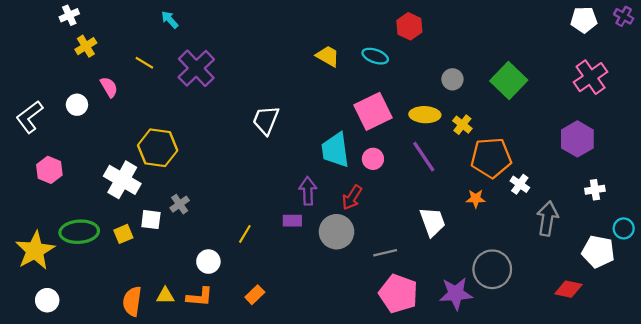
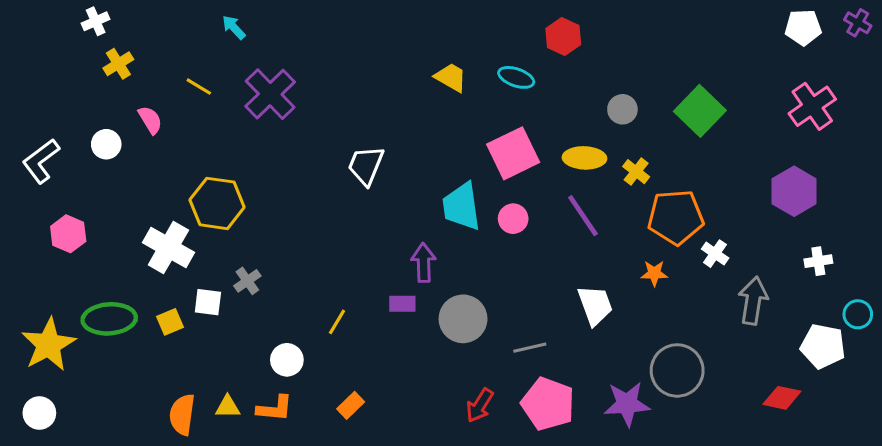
red arrow: (352, 197) -> (480, 405), moved
white circle: (47, 300) -> (39, 413), moved

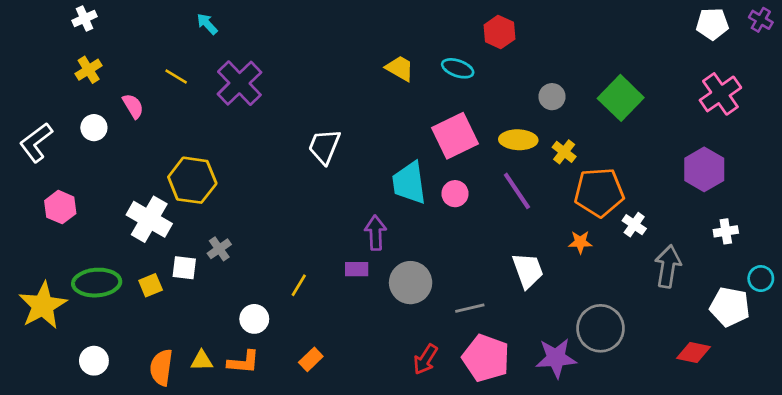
yellow cross: (118, 64) -> (89, 70), moved
white circle: (39, 413) -> (94, 361), moved

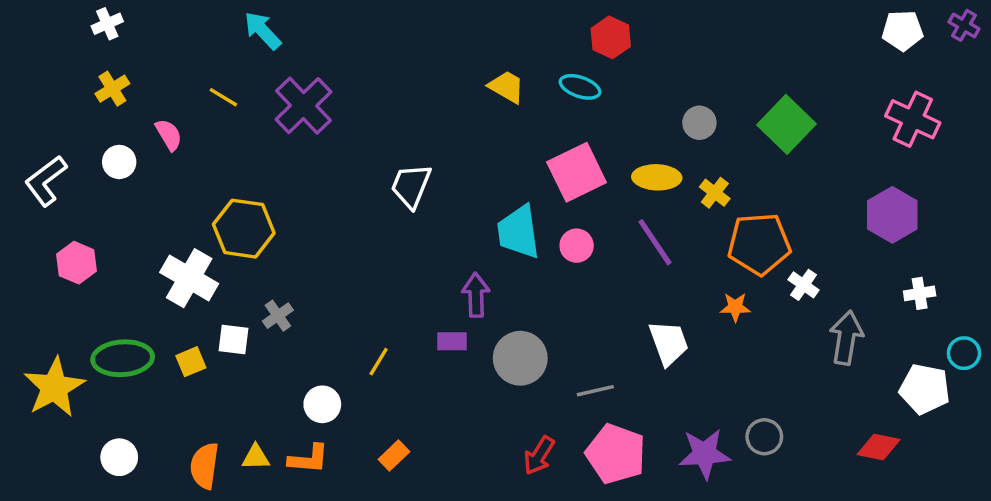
cyan arrow: (207, 24) -> (263, 31), size x1.4
red hexagon: (499, 32) -> (611, 37), moved
pink cross: (720, 94) -> (913, 119), turned -30
gray circle: (600, 328) -> (764, 437), moved, size x0.6

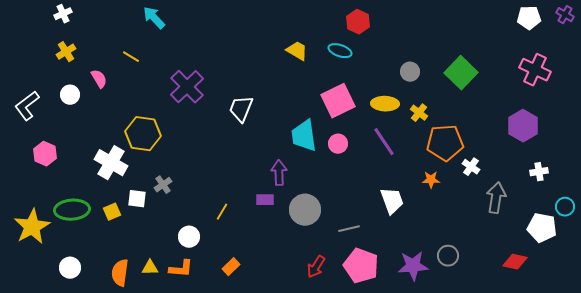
purple cross: (304, 106) -> (187, 87), moved

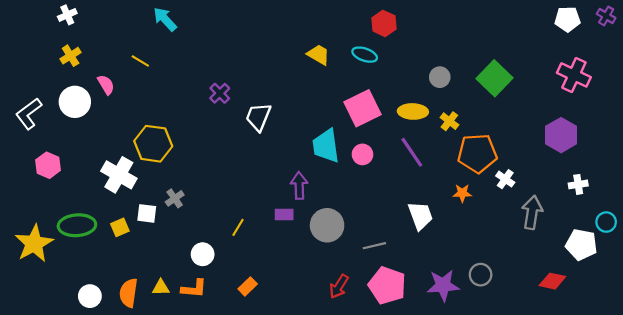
purple cross: (187, 87) -> (220, 93), moved, size x0.6
white circle: (70, 95) -> (75, 102), size x1.5
white circle: (70, 268) -> (90, 296), moved

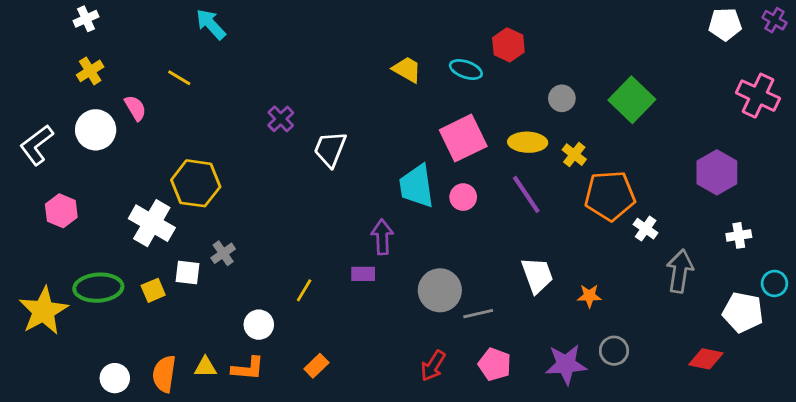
red hexagon: (384, 23) -> (508, 45), moved
pink cross: (574, 75) -> (758, 96), moved
orange star: (462, 193) -> (589, 296), moved
gray circle: (327, 225) -> (440, 290), moved
pink pentagon: (387, 285) -> (495, 364), size x0.7

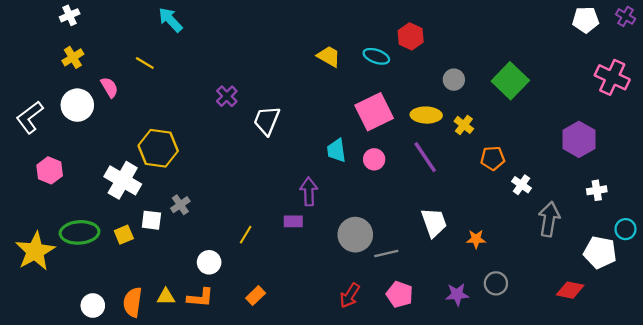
cyan trapezoid: (417, 186) -> (336, 150), size x0.7
orange pentagon: (610, 196) -> (493, 158), size x0.6
purple star: (566, 364) -> (457, 294), size x0.7

